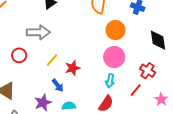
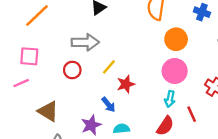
red circle: (19, 55) -> (72, 70), moved
yellow line: (52, 60) -> (109, 67), moved
red line: (136, 90) -> (192, 114), moved, turned -64

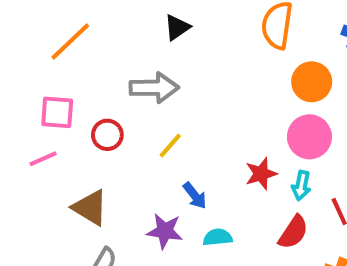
yellow line: (109, 67) -> (170, 146), moved
red circle: (72, 70) -> (107, 135), moved
red star: (126, 84) -> (261, 174), moved
purple star: (91, 125) -> (165, 231), turned 30

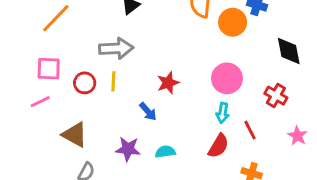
orange circle: (312, 82) -> (233, 22), moved
yellow line: (170, 146) -> (113, 81), moved, turned -36
red star: (261, 174) -> (168, 83), moved
blue arrow: (195, 196) -> (148, 112), moved

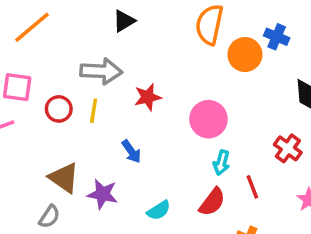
pink circle: (227, 78) -> (208, 119), moved
red star: (168, 83) -> (148, 97), moved
brown triangle: (75, 135) -> (64, 178), moved
cyan semicircle: (165, 152) -> (159, 210), moved, turned 150

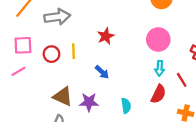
gray arrow: (101, 71) -> (57, 17), moved
pink circle: (208, 119) -> (158, 40), moved
cyan semicircle: (159, 210) -> (126, 106), turned -56

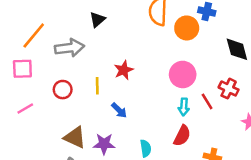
pink square: (23, 45) -> (22, 69), moved
yellow line: (74, 51) -> (97, 86), moved
red line: (182, 80) -> (207, 101), moved

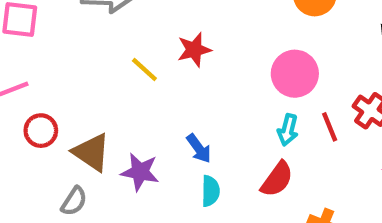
yellow line: (97, 86) -> (144, 70), turned -56
red circle: (63, 90) -> (41, 131), moved
blue arrow: (119, 110) -> (199, 148), moved

